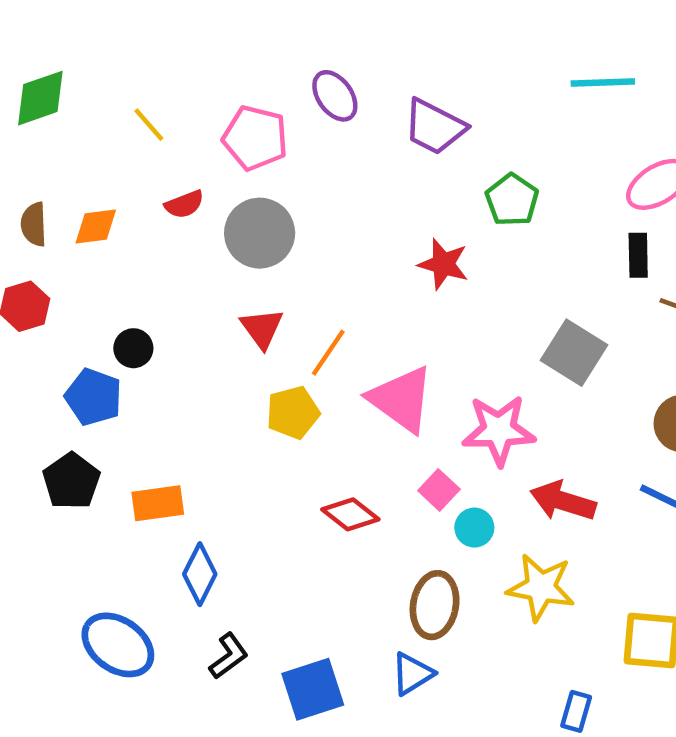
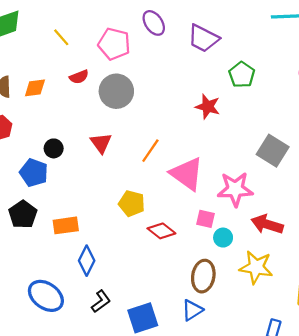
red triangle: (262, 328) -> (101, 143), moved
yellow pentagon: (293, 412) -> (132, 203), moved, turned 30
pink square: (439, 490) -> (205, 219), turned -30

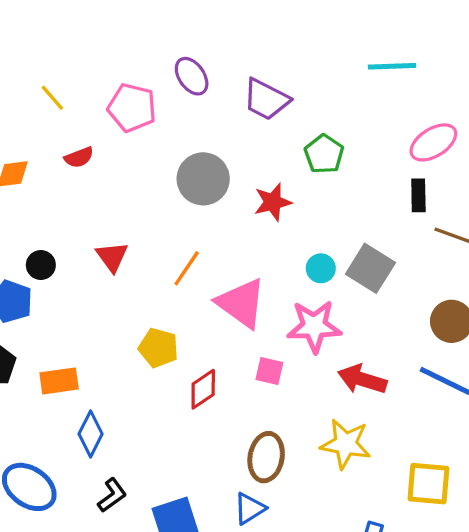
gray circle: (116, 91) -> (203, 179), moved
red star: (208, 107) -> (273, 202), turned -30
red diamond: (161, 231) -> (203, 389), turned -72
cyan circle: (223, 238) -> (321, 268), moved

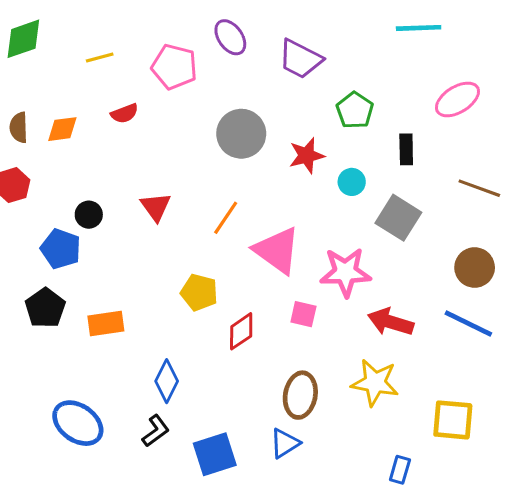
yellow line: (52, 98) -> (100, 57), turned -64
black rectangle: (418, 195) -> (406, 149), moved
cyan circle: (321, 268) -> (352, 182), moved
blue diamond: (91, 434) -> (167, 381), moved

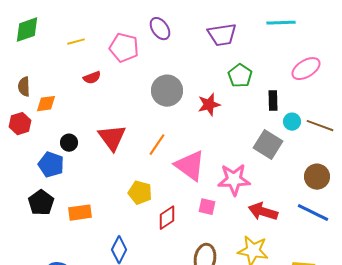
purple trapezoid: (300, 59) -> (222, 35), moved, turned -36
orange diamond: (62, 129) -> (46, 104), moved
cyan circle: (352, 182) -> (292, 122), moved
red triangle: (156, 207) -> (112, 138), size x1.4

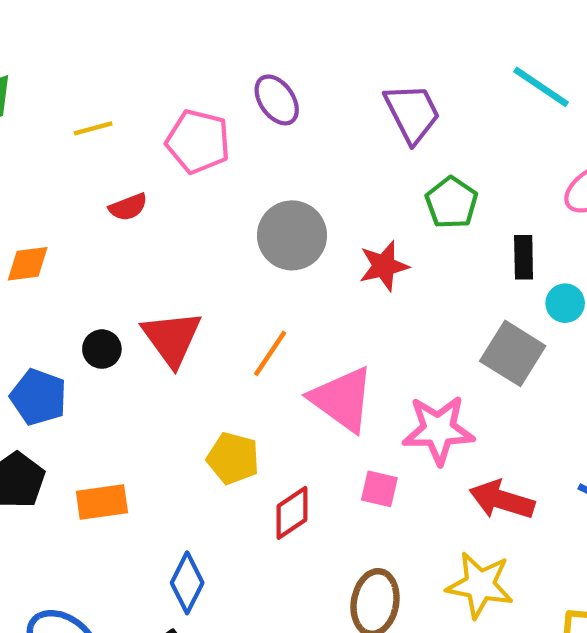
cyan line: (281, 23) -> (541, 87), turned 36
purple trapezoid: (222, 35) -> (412, 113), turned -108
black circle: (69, 143) -> (102, 349), moved

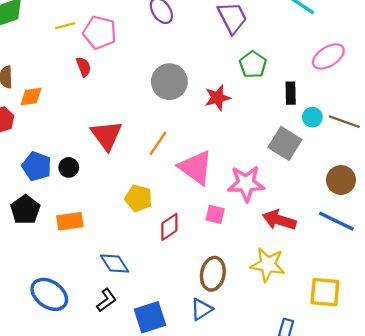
pink pentagon: (198, 141) -> (100, 32), moved
red semicircle: (128, 207) -> (84, 67), turned -90
black circle: (102, 349) -> (69, 167), moved
blue diamond: (187, 583) -> (114, 263), turned -60

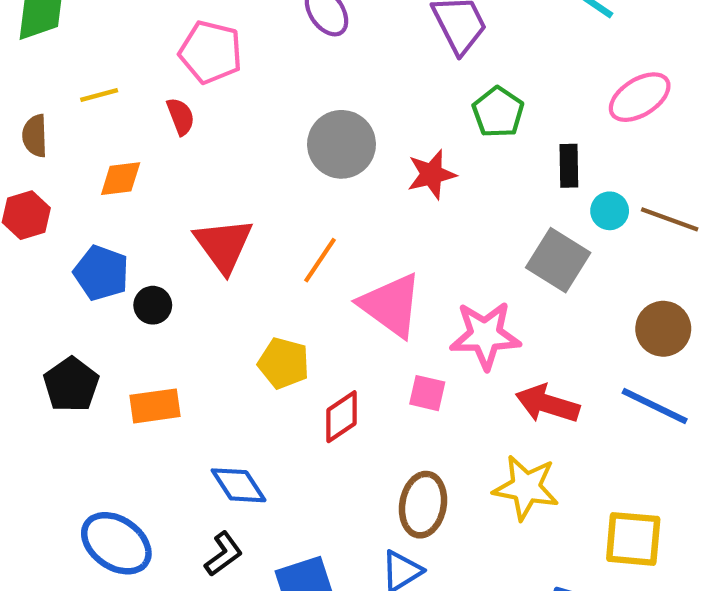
yellow line: (65, 26) -> (99, 95), moved
orange diamond: (31, 97) -> (121, 179), moved
blue pentagon: (37, 166) -> (101, 273), moved

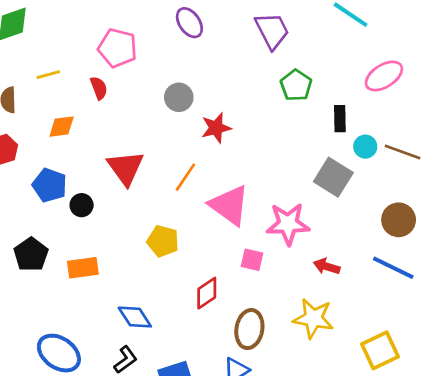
gray circle: (342, 144) -> (179, 97), moved, size x0.7
red star: (432, 174) -> (216, 128), moved
red arrow: (547, 404) -> (327, 266), size x0.7
red diamond: (342, 417) -> (207, 293), moved
yellow square: (633, 539) -> (380, 350), turned -30

